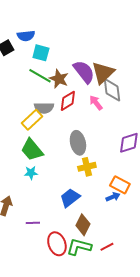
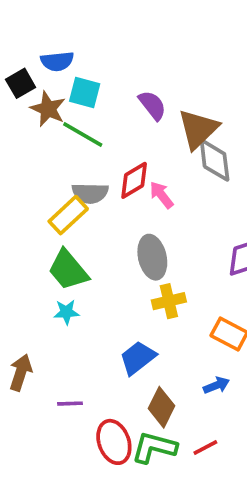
purple semicircle: (84, 72) -> (152, 105), moved, size x0.7
brown star: (59, 79) -> (48, 109), moved
pink arrow: (96, 103) -> (161, 195), moved
blue arrow: (113, 197) -> (216, 385), moved

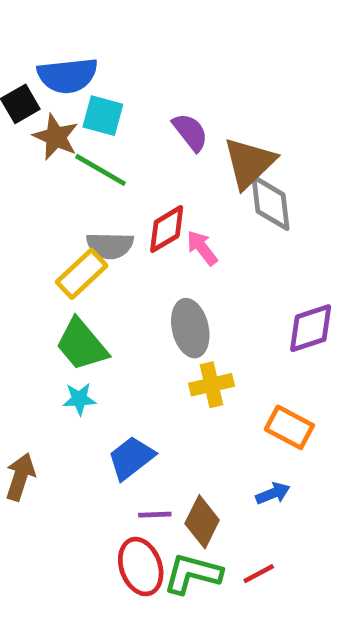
blue semicircle: (57, 61) -> (67, 75), size x1.4
blue trapezoid: (138, 358) -> (131, 458), moved
purple line: (70, 404) -> (155, 515), moved

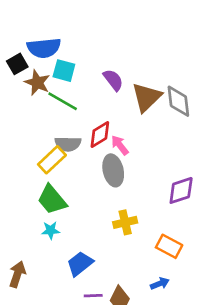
gray diamond: (271, 203) -> (178, 101), moved
gray ellipse: (190, 328) -> (113, 170), moved

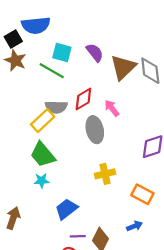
cyan square: (64, 71) -> (62, 53), moved
brown star: (37, 83) -> (15, 60), moved
pink arrow: (120, 145) -> (112, 108), moved

